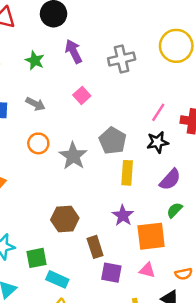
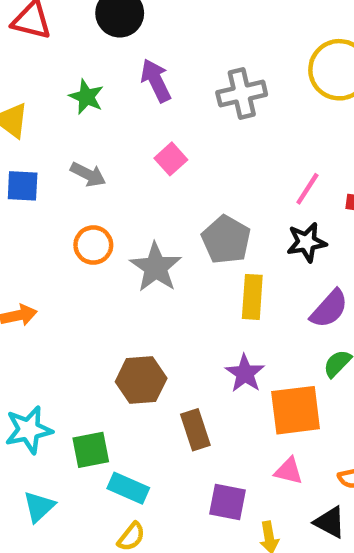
purple square: (111, 273) -> (228, 502), moved

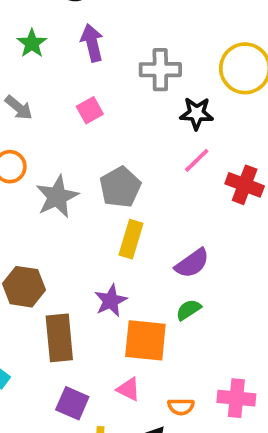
black star: (307, 242) -> (197, 113), moved
brown rectangle: (195, 430) -> (59, 338), size x1.4

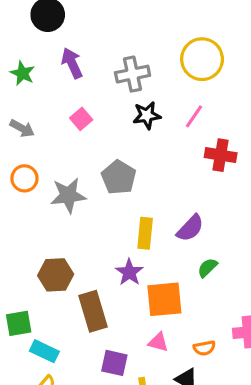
black star: (197, 113) -> (147, 115), moved
pink line: (197, 160) -> (194, 116), moved
gray star: (57, 197) -> (68, 195), turned 30
yellow rectangle: (131, 239) -> (145, 233), moved
green semicircle: (189, 310) -> (207, 268), moved

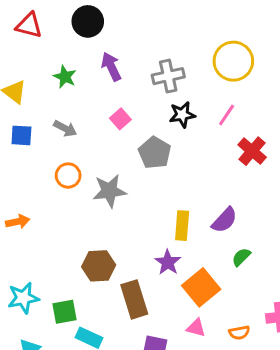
red cross: (221, 155) -> (252, 151), turned 32
gray pentagon: (119, 177) -> (155, 153), moved
orange square: (164, 299) -> (201, 287), turned -33

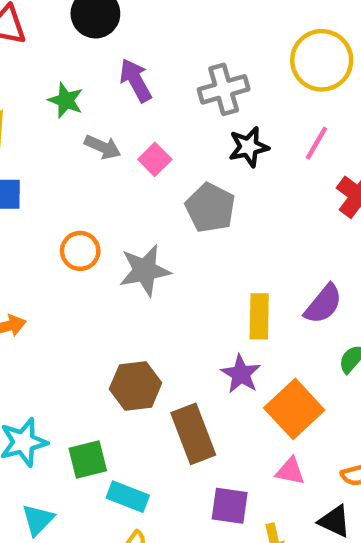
gray arrow: (65, 128) -> (103, 147), moved

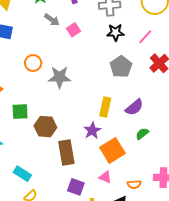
gray pentagon: (210, 208) -> (121, 67), moved
green square: (88, 460) -> (20, 112), moved
cyan rectangle: (128, 497) -> (22, 174), moved

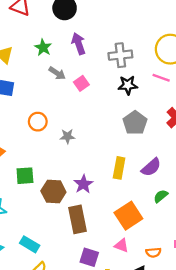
pink line: (145, 37) -> (161, 78), moved, turned 70
gray star: (60, 77) -> (67, 136), size x0.6
purple star: (92, 131) -> (83, 184), moved

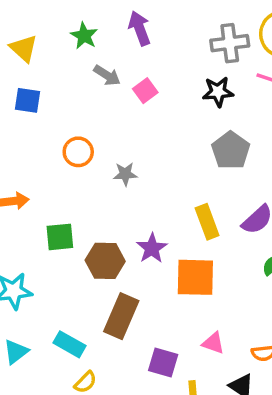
gray cross: (120, 55) -> (230, 43), moved
yellow rectangle: (119, 168) -> (207, 222), turned -30
orange square: (128, 216) -> (195, 277), moved, turned 36
brown rectangle: (77, 219) -> (121, 316), moved, turned 36

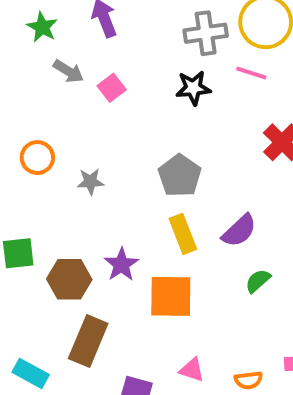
gray pentagon: (231, 151) -> (180, 176), moved

